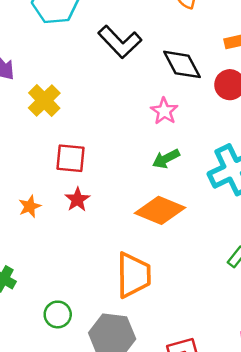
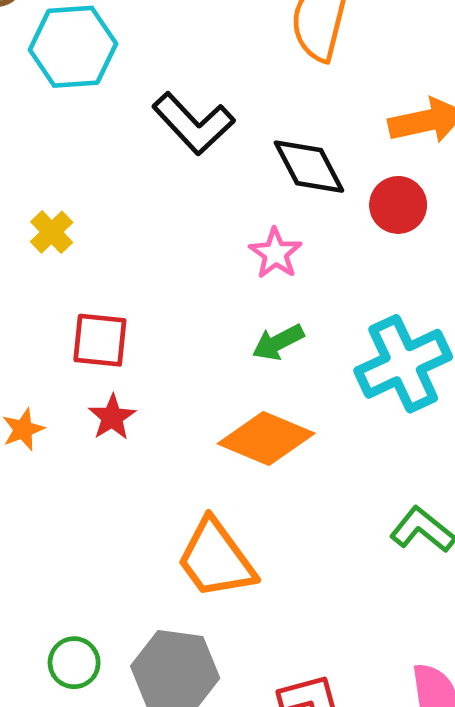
yellow cross: (44, 100) -> (52, 232), size x0.7
orange trapezoid: (133, 275) -> (216, 559), turned 144
green circle: (58, 314) -> (74, 663), moved

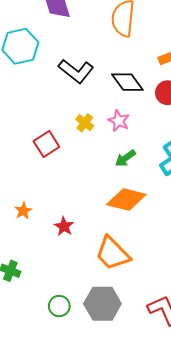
yellow cross: (52, 232) -> (85, 123), moved
red square: (100, 340) -> (46, 144), moved, turned -30
red star: (112, 417) -> (64, 226), moved

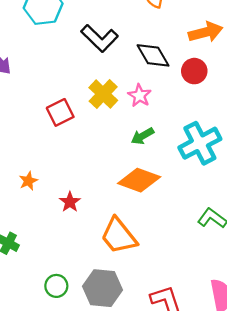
yellow cross: (85, 123) -> (103, 94), size x1.5

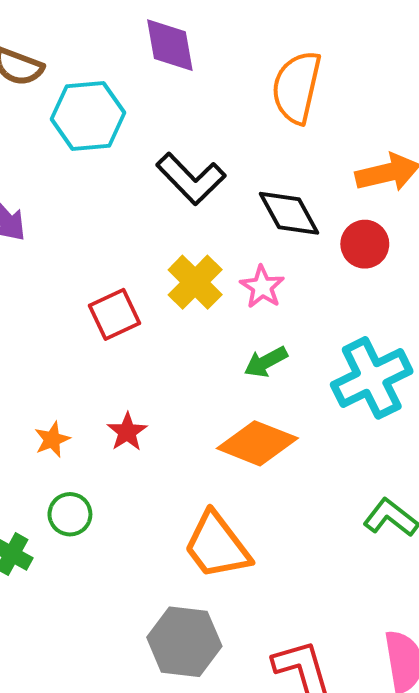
red star: (70, 202) -> (127, 432), moved
green circle: (56, 286) -> (70, 514), moved

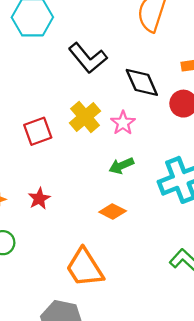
orange diamond: (257, 443) -> (113, 211), size x0.6

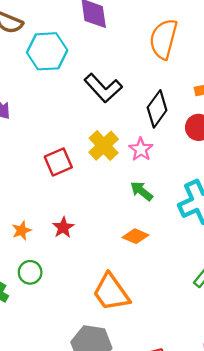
black diamond: (142, 82) -> (157, 109), turned 63
green arrow: (121, 166) -> (142, 191), turned 65

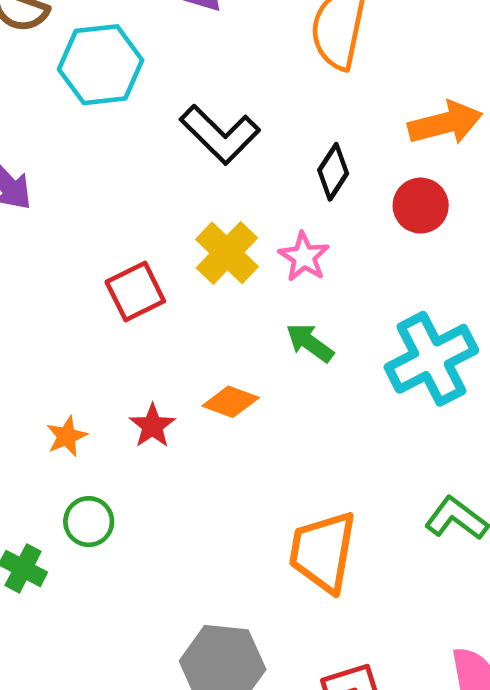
black diamond: (157, 109) -> (333, 172), size x0.7
orange diamond: (135, 236) -> (231, 402), moved
orange trapezoid: (111, 292) -> (323, 552), moved, turned 48

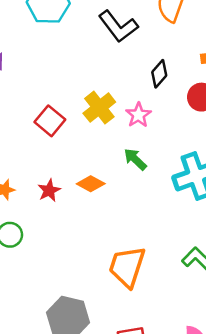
black L-shape: (220, 134) -> (118, 26), moved
red square: (135, 291) -> (50, 121), turned -32

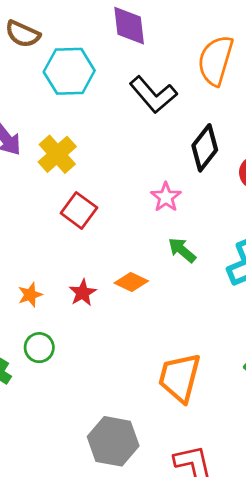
black diamond: (159, 74) -> (205, 148), size x1.4
yellow cross: (99, 108) -> (57, 154), moved
pink star: (138, 115) -> (166, 197), moved

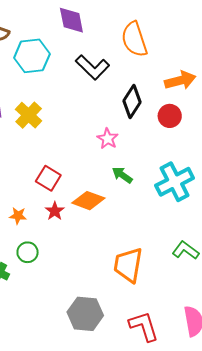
orange semicircle: (216, 60) -> (134, 39), turned -30
red square: (79, 210) -> (48, 178), moved
orange diamond: (131, 282) -> (88, 201), size x1.4
orange star: (30, 295) -> (18, 216), turned 30

